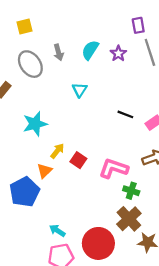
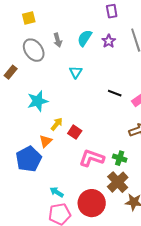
purple rectangle: (138, 25) -> (112, 11), moved
pink L-shape: (114, 168) -> (92, 158), moved

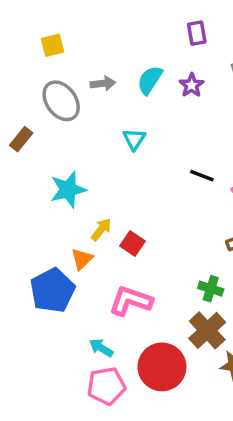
gray arrow: (58, 40) -> (103, 83), turned -80
pink L-shape: (92, 158) -> (131, 301), moved

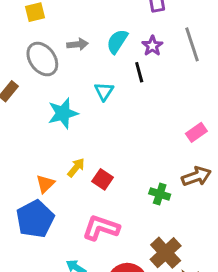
black line: (202, 176) -> (139, 72), moved, turned 54
cyan star: (68, 190) -> (63, 113), moved
orange triangle: (82, 259) -> (45, 184), moved
green cross: (211, 289) -> (160, 194), moved

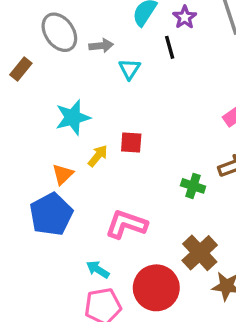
gray arrow: (78, 44) -> (101, 46), moved
cyan star: (63, 113) -> (73, 117), moved
red square: (103, 179) -> (131, 143), moved, turned -30

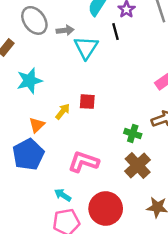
cyan triangle: (130, 69) -> (86, 48), size x1.5
cyan star: (73, 117) -> (29, 81), moved
brown cross: (200, 253) -> (138, 165), moved

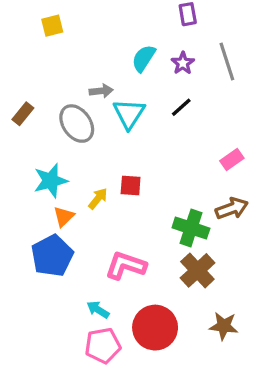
gray ellipse: (34, 20) -> (77, 124), moved
black line: (115, 32) -> (181, 107), moved, turned 63
cyan star: (29, 81) -> (51, 181), moved
green cross: (133, 134) -> (191, 228), size x1.5

